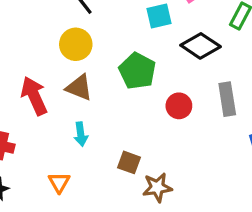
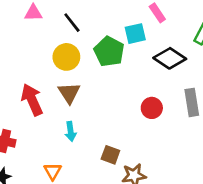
green pentagon: (137, 71) -> (109, 51), moved
brown triangle: (79, 88) -> (69, 93), turned 35

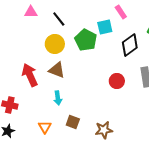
black diamond: (170, 58) -> (130, 45), turned -70
brown triangle: (69, 93) -> (57, 70), turned -36
brown square: (110, 155) -> (73, 122), moved

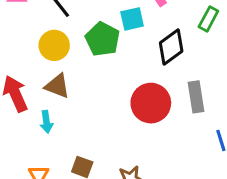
red circle: (117, 81) -> (151, 103), size x1.6
cyan arrow: (58, 98) -> (46, 122), moved

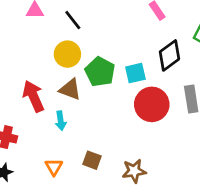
cyan square: (132, 19) -> (135, 73), moved
green pentagon: (102, 39) -> (100, 72), moved

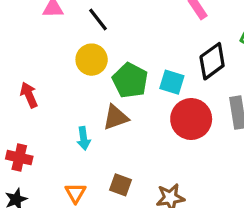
cyan square: (135, 73) -> (172, 82), turned 30
brown triangle: (70, 89) -> (116, 117), moved, turned -40
red arrow: (33, 96) -> (29, 95), moved, size x0.7

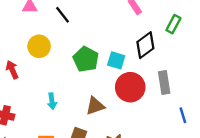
yellow circle: (92, 60) -> (39, 46), moved
brown triangle: (116, 117) -> (95, 106), moved

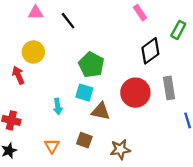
yellow circle: (39, 46) -> (33, 52), moved
cyan square: (116, 60) -> (84, 93), moved
brown triangle: (95, 106) -> (101, 111), turned 30

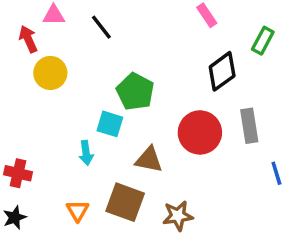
red arrow: (18, 75) -> (28, 39), moved
cyan square: (84, 93) -> (110, 124), moved
brown square: (84, 140) -> (125, 202), size x1.6

